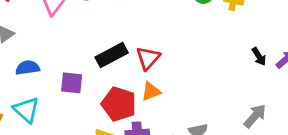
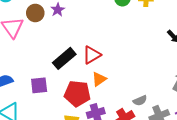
red triangle: (148, 58) -> (92, 55), turned 30

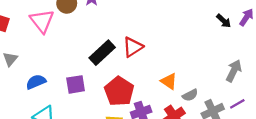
orange triangle: (99, 79) -> (169, 81), moved, turned -49
red pentagon: (77, 94) -> (119, 91), turned 30

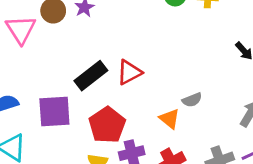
purple square: (76, 84) -> (54, 112), size x1.4
gray semicircle: (190, 95) -> (192, 100), moved

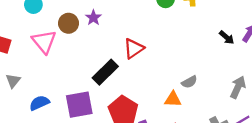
red triangle: (129, 72) -> (134, 48), moved
orange triangle: (170, 119) -> (173, 99), turned -30

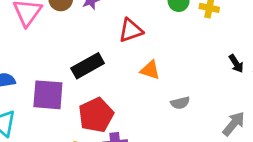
red triangle: (134, 48) -> (131, 30), moved
orange triangle: (173, 99) -> (150, 70), moved

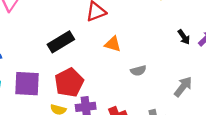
purple square: (48, 95) -> (27, 84), moved

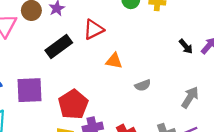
black rectangle: (61, 42) -> (59, 47), moved
purple square: (27, 84) -> (30, 90), moved

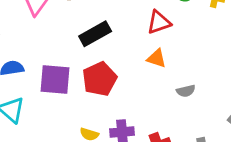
red triangle: (94, 29) -> (159, 22), moved
red pentagon: (73, 104) -> (100, 79), moved

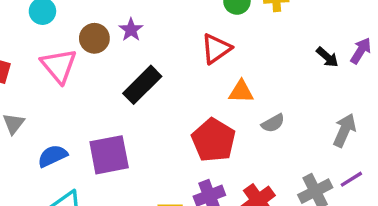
orange triangle: (157, 58) -> (241, 92), moved
red pentagon: (100, 79) -> (214, 140), moved

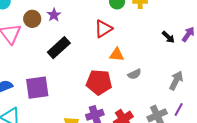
red pentagon: (214, 140) -> (99, 82), turned -30
purple line: (351, 179) -> (179, 109), turned -32

